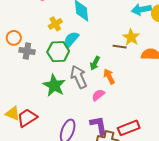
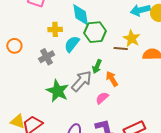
yellow cross: (55, 24) -> (55, 29), turned 32
gray cross: (27, 51) -> (47, 57), moved, turned -35
green hexagon: (58, 52) -> (95, 32), moved
gray arrow: (79, 77) -> (82, 81), turned 70

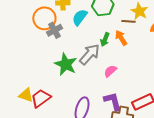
orange circle: (14, 46) -> (44, 18), moved, size x1.5
orange arrow: (112, 79) -> (121, 38), moved

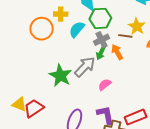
gray cross: (54, 30) -> (102, 40), moved

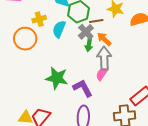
brown line: (125, 36) -> (96, 21), moved
gray arrow: (85, 67) -> (104, 58), moved, turned -30
purple L-shape: (106, 115) -> (83, 88), moved

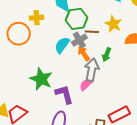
cyan semicircle: (59, 29) -> (62, 45), moved
orange arrow: (104, 39) -> (84, 53), moved
green arrow: (89, 45) -> (107, 55), moved

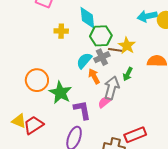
yellow star: (113, 24) -> (127, 46), moved
orange circle: (19, 34) -> (37, 80), moved
orange arrow: (84, 53) -> (94, 76), moved

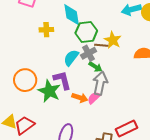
green arrow: (128, 74) -> (95, 67), moved, turned -80
orange arrow: (94, 76) -> (80, 98), moved, turned 140
purple L-shape: (82, 110) -> (62, 80), moved

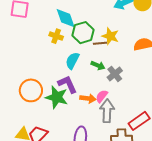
yellow cross: (46, 30) -> (56, 36), moved, turned 32
gray cross: (89, 53) -> (115, 74), moved
gray arrow: (100, 83) -> (107, 111), moved

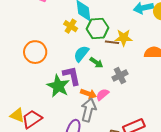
yellow star: (110, 36) -> (124, 38), turned -30
green arrow: (98, 65) -> (96, 63), moved
orange circle: (31, 90) -> (35, 52), moved
gray arrow: (107, 111) -> (89, 110), moved

